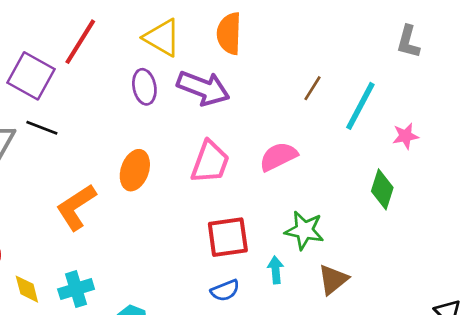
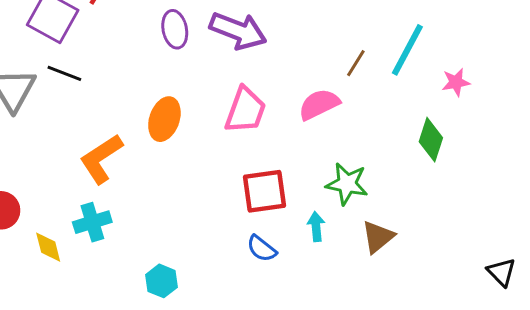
brown line: (313, 88) -> (356, 63), moved
cyan cross: (76, 289) -> (92, 222), moved
blue semicircle: (225, 290) -> (262, 249), turned 60

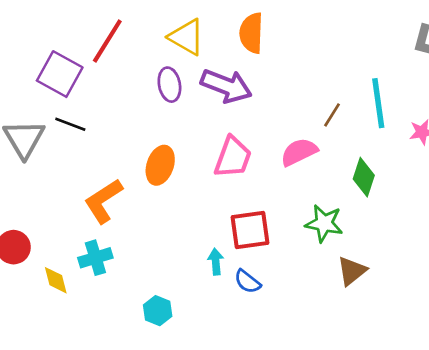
cyan line: (407, 50) -> (378, 103), turned -36
green diamond: (431, 140) -> (364, 177), moved
cyan arrow: (316, 227) -> (216, 262), moved

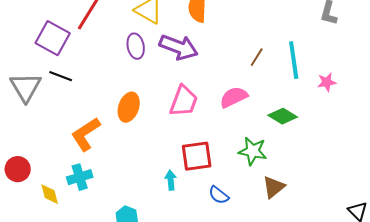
brown line: (332, 115) -> (257, 57), moved
green diamond: (364, 177) -> (283, 116), turned -76
blue semicircle: (247, 282) -> (219, 195), moved

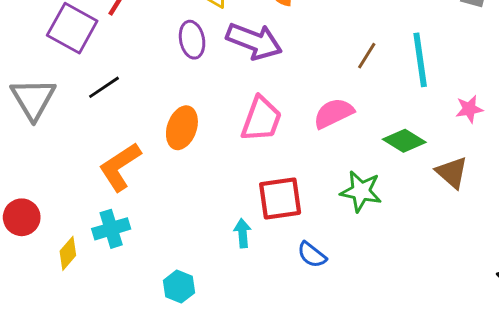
black line: (61, 76) -> (104, 87), moved, turned -55
pink star: (327, 82) -> (469, 109), moved
brown triangle: (274, 187) -> (452, 173), moved, turned -40
yellow diamond: (50, 194) -> (68, 253), turned 55

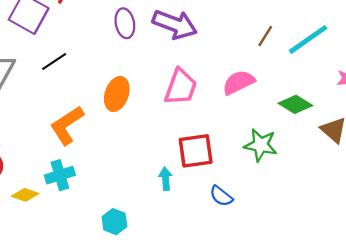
cyan line: (420, 60) -> (308, 39), turned 63
yellow diamond: (68, 253) -> (25, 195), turned 68

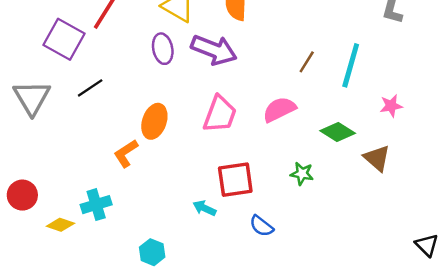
cyan line: (308, 39) -> (351, 65), turned -39
orange L-shape: (67, 125) -> (126, 153), moved, size x0.7
green star: (261, 145) -> (302, 174), size x0.7
cyan arrow: (165, 179) -> (204, 208), turned -60

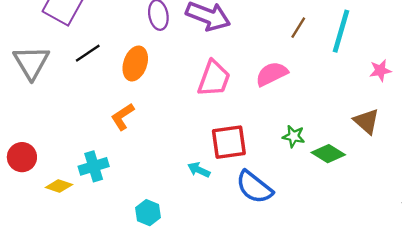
orange ellipse: (154, 121) -> (135, 63), moved
green diamond: (338, 132) -> (328, 154), moved
blue semicircle: (261, 226) -> (254, 187), size x1.6

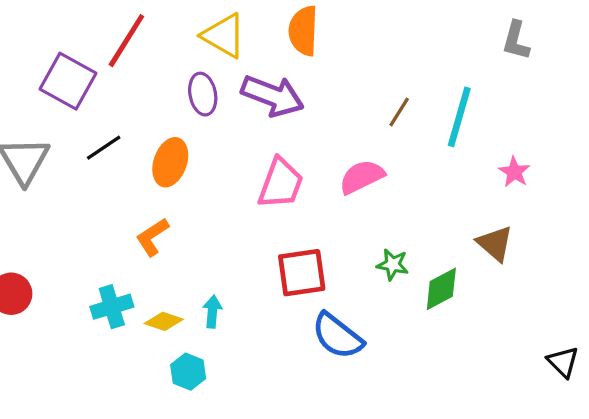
pink star: (380, 70) -> (514, 172), turned -30
green diamond: (328, 154) -> (441, 289), turned -60
cyan arrow: (199, 170) -> (212, 312), moved, turned 70
yellow diamond: (59, 186) -> (164, 321), moved

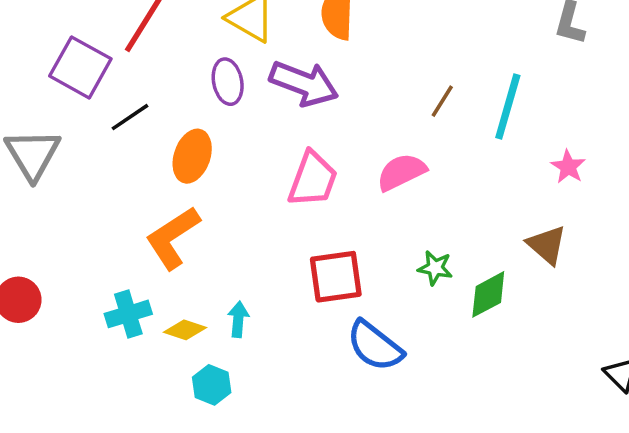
black line: (104, 148) -> (130, 117), moved
orange L-shape: (152, 237) -> (173, 238), size x1.5

